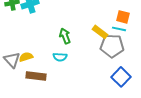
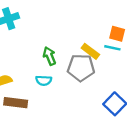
gray pentagon: (112, 46) -> (81, 68), moved

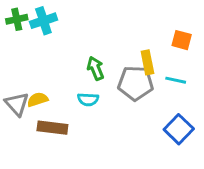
cyan line: (112, 48) -> (176, 80), moved
yellow rectangle: (90, 51) -> (147, 62), turned 42

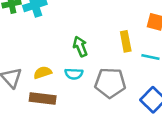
gray pentagon: (136, 83) -> (110, 83), moved
yellow semicircle: (38, 99) -> (43, 73), moved

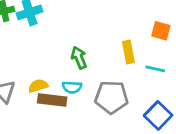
brown rectangle: (43, 98) -> (52, 100), moved

